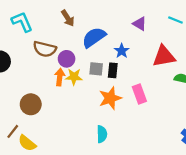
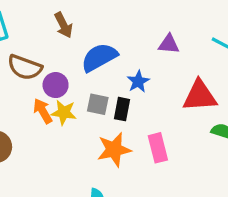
purple triangle: (140, 24) -> (169, 44), turned -32
orange arrow: (60, 77) -> (43, 111), turned -42

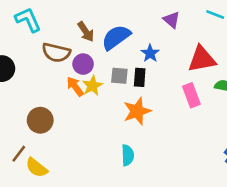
brown arrow: (63, 25) -> (86, 32), moved
purple triangle: (169, 44) -> (172, 20), turned 42
yellow star: (64, 113) -> (92, 86), turned -30
pink rectangle: (158, 148) -> (191, 95), moved

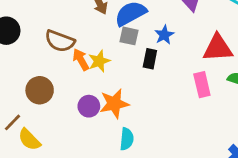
brown semicircle: (56, 53) -> (60, 41), moved
purple circle: (83, 64) -> (89, 106), moved
gray square: (119, 76) -> (129, 36), moved
orange star: (137, 111) -> (114, 104), moved

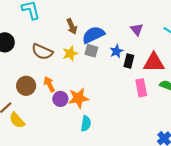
black rectangle: (150, 59) -> (129, 61), moved
orange arrow: (81, 60) -> (49, 84), moved
yellow star: (99, 61) -> (70, 53), moved

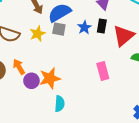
black rectangle: (129, 61) -> (102, 26), moved
red triangle: (154, 63) -> (124, 36), turned -35
pink rectangle: (141, 88) -> (103, 71), moved

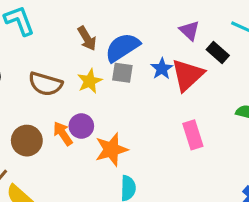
black rectangle: (102, 26) -> (218, 52), moved, turned -56
red triangle: (124, 36) -> (188, 75), moved
purple circle: (31, 81) -> (81, 126), moved

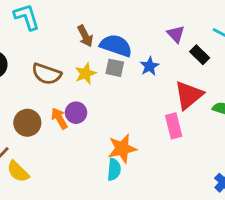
blue semicircle: (122, 47) -> (116, 46), turned 48
red triangle: (188, 75) -> (189, 95), moved
orange star: (111, 150) -> (122, 149), moved

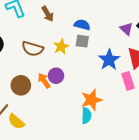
purple triangle: (176, 34) -> (126, 29), moved
brown arrow: (85, 36) -> (48, 14), moved
blue semicircle: (116, 46) -> (82, 25), size x0.7
blue star: (150, 66) -> (109, 60), moved, size x1.5

